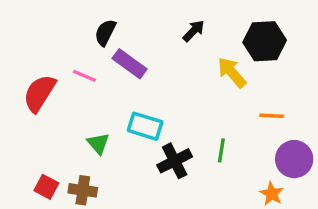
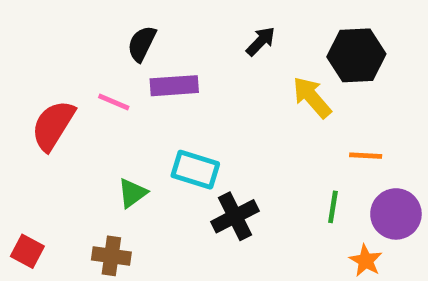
purple rectangle: (130, 64) -> (174, 86), turned -40
green triangle: (98, 143) -> (132, 193), turned 35
green line: (221, 150) -> (333, 207), moved
red square: (46, 187) -> (27, 251), moved

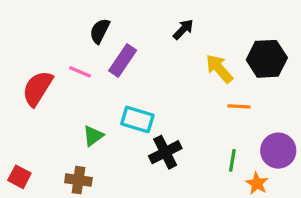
black hexagon: (356, 55) -> (267, 59), moved
purple rectangle: (174, 86) -> (123, 60), turned -52
orange line: (366, 156) -> (239, 106), moved
green line: (333, 207) -> (232, 160), moved

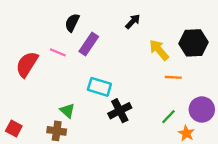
green triangle: (93, 136) -> (67, 111), moved, turned -42
green line: (232, 160) -> (168, 117), turned 35

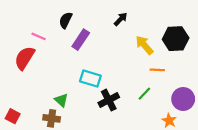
pink line: (58, 52) -> (39, 36), moved
green line: (168, 117) -> (144, 94), moved

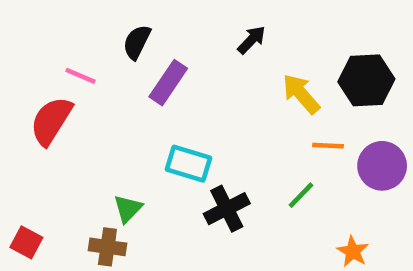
purple circle: (183, 99) -> (382, 166), moved
green triangle: (61, 100) -> (128, 209), turned 32

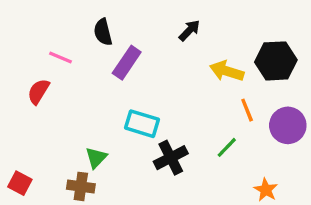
black semicircle: (137, 42) -> (103, 32), turned -40
yellow arrow: (301, 94) -> (227, 71), turned -32
red semicircle: (51, 121) -> (38, 91), size x0.7
orange line: (328, 146) -> (247, 110), turned 65

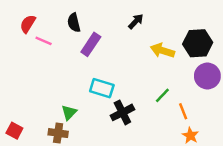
red semicircle: (38, 91) -> (28, 24), moved
orange line: (247, 110) -> (183, 111), moved
purple circle: (288, 125) -> (207, 76), moved
green line: (227, 147) -> (162, 95), moved

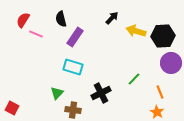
yellow arrow: (162, 51) -> (136, 31), moved
cyan rectangle: (102, 88) -> (73, 67), moved
orange line: (183, 111) -> (160, 92), moved
brown cross: (58, 133) -> (73, 110), moved

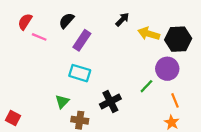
black semicircle: (61, 19) -> (67, 21), turned 56
purple circle: (171, 63) -> (167, 69), moved

